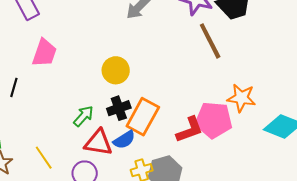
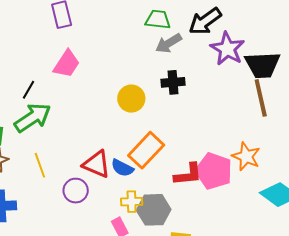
brown line: (210, 41) -> (261, 98), moved
black cross: (119, 108) -> (173, 82), moved
green arrow: (83, 116) -> (33, 118), moved, size x1.6
blue semicircle: (124, 140) -> (122, 168), turned 45

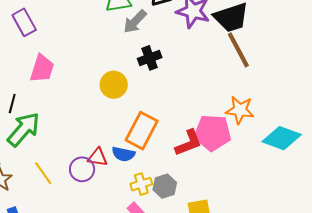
red triangle: (97, 164) -> (98, 157), size x0.7
purple circle: (76, 191) -> (82, 169), moved
gray hexagon: (154, 210) -> (165, 186), size x0.7

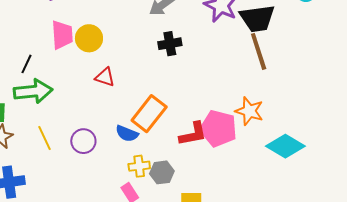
pink trapezoid: (42, 69) -> (62, 35), turned -32
yellow circle: (114, 85) -> (89, 38), moved
green arrow: (24, 129) -> (33, 91), turned 33
red triangle: (98, 157) -> (105, 77), moved

